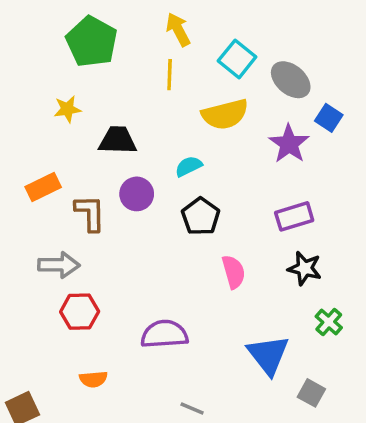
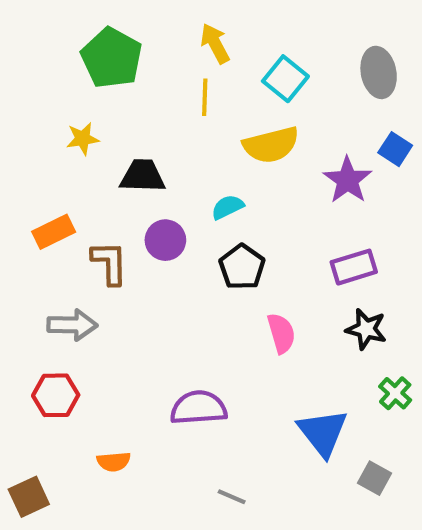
gray ellipse: (291, 80) -> (379, 72), moved, turned 39
red hexagon: (80, 312) -> (56, 395), moved

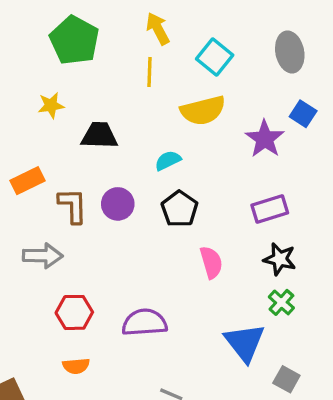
purple circle: (165, 240) -> (118, 204), moved
green cross: (395, 393) -> (281, 302), moved
red hexagon: (56, 395) -> (74, 312), moved

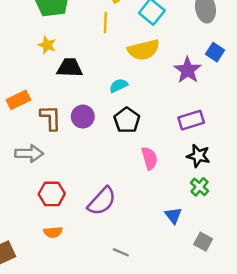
yellow star: (51, 105) -> (47, 45), moved, turned 30
purple semicircle: (144, 323) -> (102, 201), turned 136
blue triangle: (245, 343) -> (173, 215), size x0.6

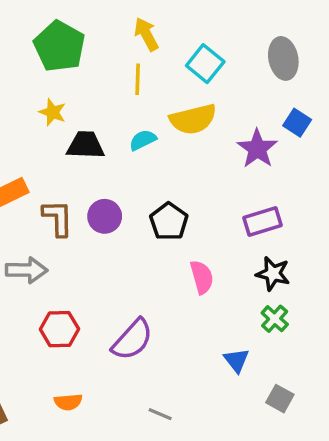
cyan semicircle: (118, 86) -> (143, 140), moved
orange semicircle: (53, 232) -> (68, 402), moved

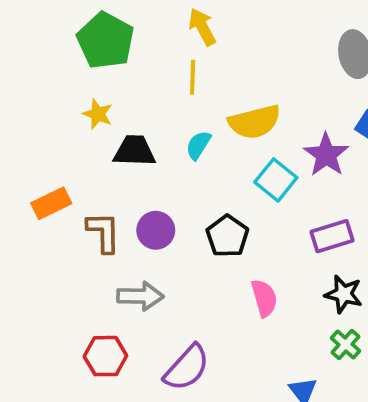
cyan square: (205, 64) -> (276, 180), moved
cyan semicircle: (143, 140) -> (198, 145), turned -32
gray arrow: (27, 270) -> (140, 296), moved

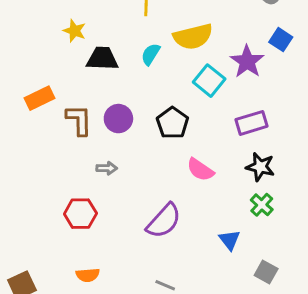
gray arrow: (140, 296) -> (107, 168), size x0.6
pink semicircle: (264, 298) -> (200, 170), turned 140
purple semicircle: (187, 368) -> (164, 221), moved

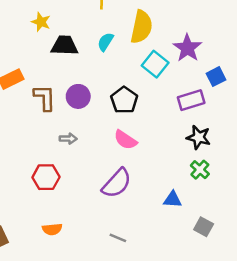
yellow semicircle: (193, 37) -> (141, 27), turned -64
blue square: (281, 40) -> (216, 77), moved, turned 30
pink semicircle: (200, 170) -> (125, 140), moved
blue triangle: (230, 240) -> (173, 199), turned -48

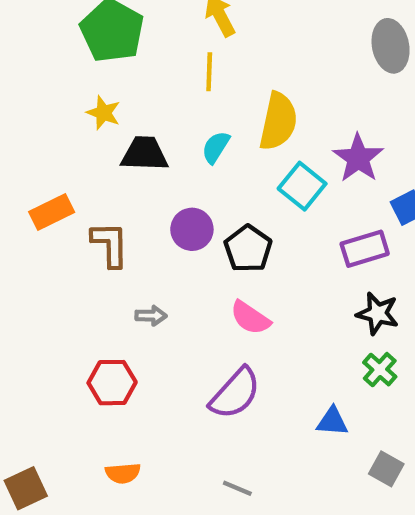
purple circle: (78, 96) -> (192, 229), moved

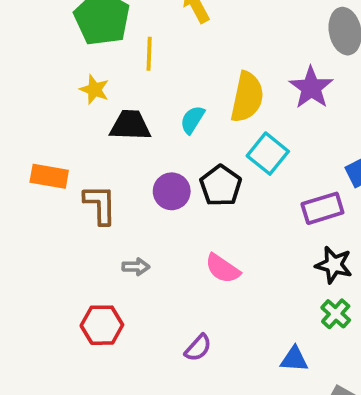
yellow line: (209, 72) -> (149, 54), moved
purple star: (358, 158) -> (311, 88), moved
orange rectangle: (52, 212) -> (49, 176), turned 36
black pentagon: (248, 249) -> (221, 186), moved
purple semicircle: (235, 393) -> (198, 348), moved, size x0.6

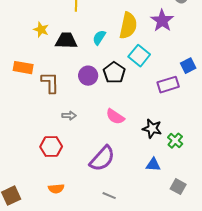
yellow star: (94, 90) -> (41, 30), moved
black star: (334, 265) -> (152, 129), moved
purple semicircle: (198, 348) -> (102, 159), size x1.8

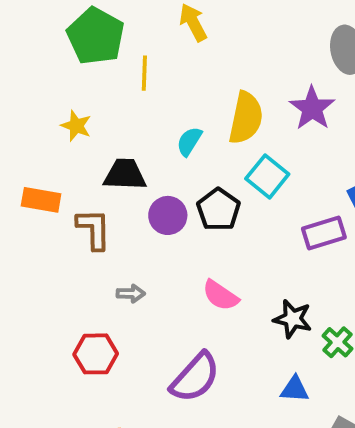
black trapezoid: (66, 41) -> (125, 175), moved

